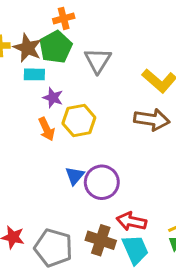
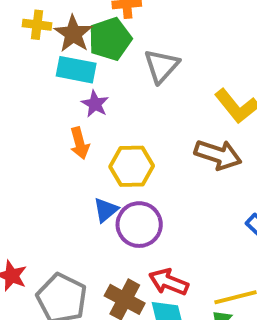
cyan rectangle: (34, 74) -> (76, 70), size x1.4
yellow hexagon: (79, 121) -> (132, 166), moved

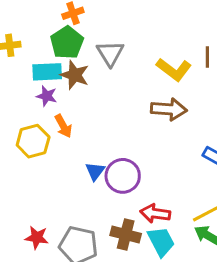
brown star: (73, 34) -> (75, 75), moved
purple star: (95, 104) -> (47, 96), moved
yellow hexagon: (132, 166) -> (33, 141), moved

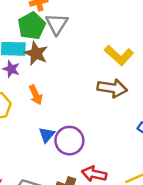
gray triangle: (110, 53) -> (57, 24), moved
orange arrow: (63, 126) -> (36, 95), moved

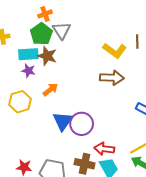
orange arrow: (36, 95) -> (50, 90), turned -98
blue triangle: (47, 135) -> (63, 121), size x1.5

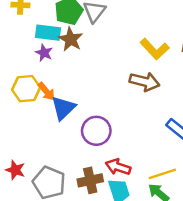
orange arrow: (50, 90) -> (46, 91), moved, turned 77
blue triangle: (63, 121) -> (63, 108), moved
brown cross: (85, 164) -> (90, 180), turned -36

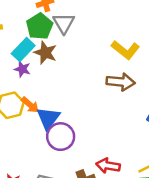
cyan rectangle: (48, 33) -> (23, 50), turned -45
purple circle: (96, 131) -> (61, 137), moved

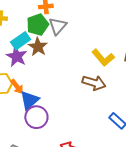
purple star: (22, 69) -> (17, 56), size x1.5

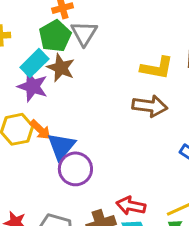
yellow L-shape: (103, 58) -> (157, 68), turned -30

